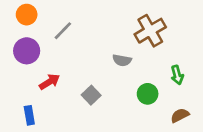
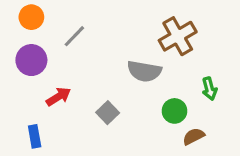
gray semicircle: (122, 60) -> (144, 71), size x1.5
brown semicircle: (180, 115) -> (194, 136), moved

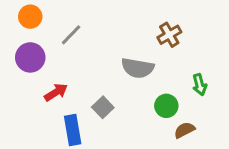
brown cross: (178, 36) -> (169, 35), size x0.7
blue rectangle: (35, 136) -> (73, 130), moved, size x1.4

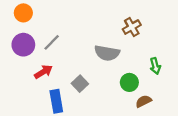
gray line: (71, 35) -> (52, 42), moved

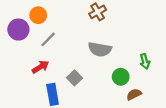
orange circle: (23, 13) -> (38, 15), moved
brown cross: (132, 27) -> (98, 12), moved
purple circle: (23, 45) -> (18, 30), moved

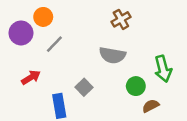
brown cross: (98, 12) -> (121, 19), moved
green arrow: (145, 61) -> (163, 69), size x1.5
red arrow: (40, 67) -> (31, 77), moved

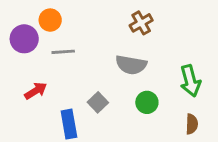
gray line: (54, 44) -> (63, 52), turned 42
green circle: (136, 86) -> (147, 102), moved
brown semicircle: (151, 106) -> (192, 124), moved, turned 119

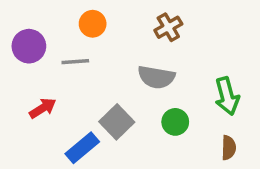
orange circle: (50, 20) -> (93, 24), moved
gray square: (98, 102) -> (117, 122), size x1.4
blue rectangle: (69, 124) -> (82, 148), turned 60

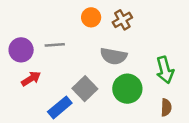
orange circle: (93, 24) -> (91, 17), moved
purple circle: (29, 46) -> (21, 50), moved
green circle: (175, 122) -> (127, 89), size x1.5

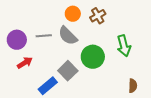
gray semicircle: (114, 56) -> (68, 36), moved, turned 35
green arrow: (165, 70) -> (124, 46), moved
green circle: (127, 89) -> (93, 57), moved

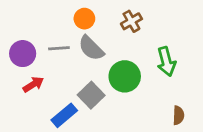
orange circle: (73, 14) -> (84, 19), moved

